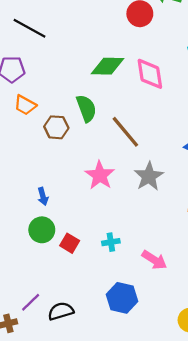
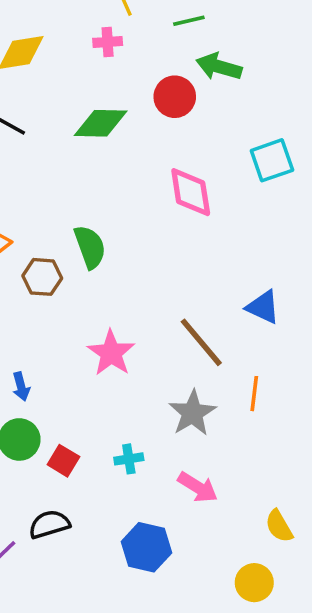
green diamond: (108, 66) -> (101, 123), moved
brown line: (125, 132) -> (201, 342), moved
gray star: (149, 176) -> (192, 413), moved
black semicircle: (61, 311) -> (49, 524), moved

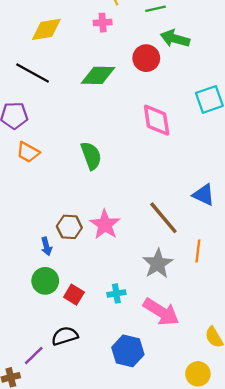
brown hexagon: (42, 277) -> (69, 227), moved
pink arrow: (198, 487) -> (161, 312), size x1.4

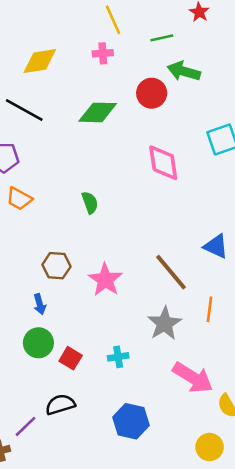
green semicircle: (91, 156) -> (90, 203), size x0.7
brown hexagon: (69, 227) -> (56, 266), moved
pink arrow: (161, 312) -> (193, 378), moved

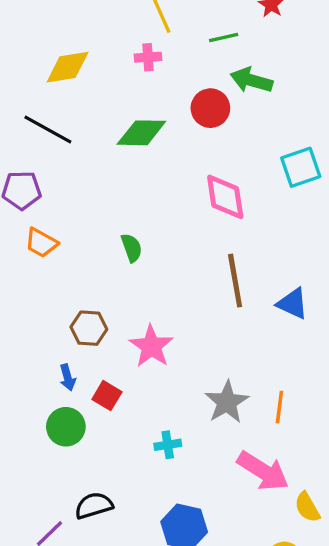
brown line: (171, 272) -> (235, 281), moved, turned 30
orange line: (210, 309) -> (279, 407), moved
red square: (71, 358) -> (107, 396), moved

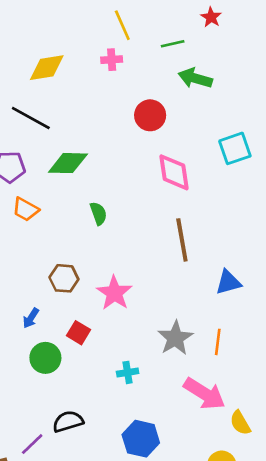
red circle: (210, 108) -> (150, 115), moved
green diamond: (141, 133) -> (68, 163), moved
blue triangle: (293, 304) -> (228, 282), moved, turned -40
blue arrow: (68, 377) -> (31, 318), moved, turned 48

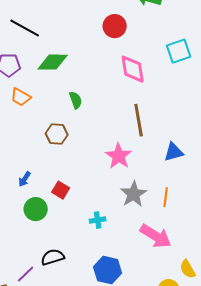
brown hexagon: (64, 278) -> (57, 134), moved
pink star: (114, 293) -> (119, 156), moved
yellow semicircle: (240, 423) -> (188, 269), moved

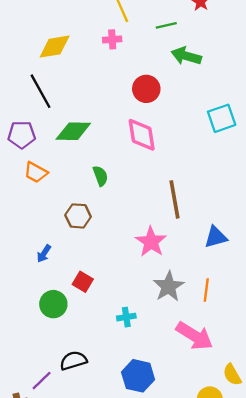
black line: (25, 28) -> (40, 91), turned 32
pink diamond: (133, 69) -> (142, 135), moved
blue arrow: (25, 179) -> (44, 254), moved

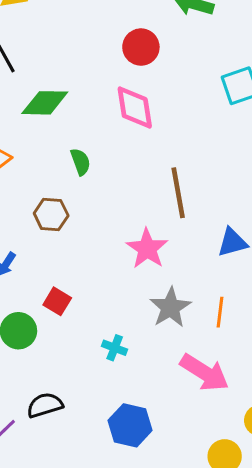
cyan cross: (126, 317) -> (115, 348), turned 30

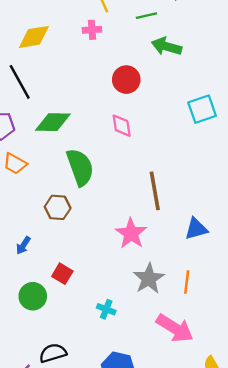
pink diamond: (135, 107) -> (122, 126), size x0.7
green semicircle: (80, 162) -> (80, 167), size x1.8

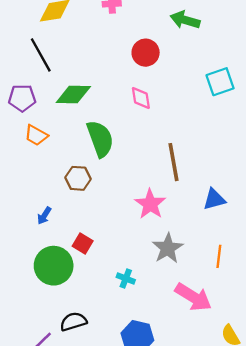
orange line: (187, 282) -> (219, 256), moved
green circle: (33, 296) -> (54, 266), size x1.4

